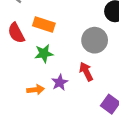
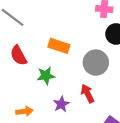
orange rectangle: (44, 25) -> (59, 46), moved
orange arrow: (35, 90) -> (24, 111), moved

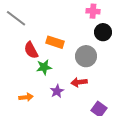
red semicircle: (19, 55) -> (31, 50), moved
red arrow: (87, 93) -> (79, 82), turned -70

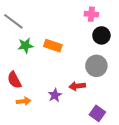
red semicircle: (31, 50) -> (14, 80), moved
gray circle: (86, 56) -> (96, 66), moved
green star: (44, 67) -> (26, 46), moved

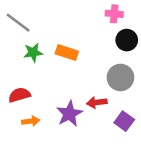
red semicircle: (14, 80) -> (19, 95), turned 102
purple star: (55, 95) -> (69, 114), size x1.5
purple square: (97, 113) -> (124, 121), moved

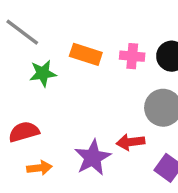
pink cross: (114, 14) -> (132, 56), moved
orange rectangle: (67, 53) -> (86, 54), moved

